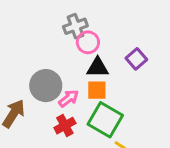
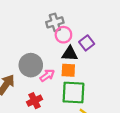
purple square: (136, 59) -> (87, 43), moved
green square: (105, 120) -> (73, 93), turned -30
red cross: (65, 126) -> (35, 101), moved

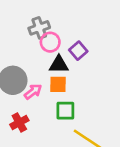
green square: (73, 93) -> (65, 111), size x0.7

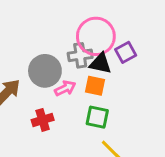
gray cross: (39, 28) -> (80, 55), moved
pink circle: (50, 42) -> (96, 36), size x1.6

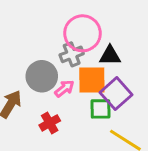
purple square: (126, 52) -> (116, 94), moved, size x1.5
black triangle: (100, 63) -> (110, 56), moved
orange square: (95, 86) -> (92, 80), size x1.5

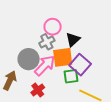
pink circle: (83, 33) -> (53, 27), size x0.7
black triangle: (110, 56) -> (73, 40), turned -35
pink arrow: (64, 88) -> (45, 66), size x1.6

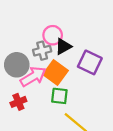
black triangle: (73, 40) -> (63, 46), moved
orange square: (63, 57) -> (55, 72), turned 30
purple square: (80, 65) -> (90, 62), moved, turned -30

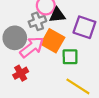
black triangle: (63, 46) -> (57, 15), turned 30
green square: (59, 96) -> (70, 57), moved

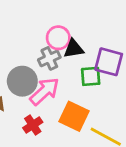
orange square: (53, 41) -> (74, 116), moved
green square: (70, 57) -> (91, 76), moved

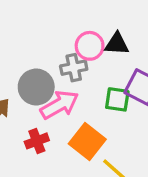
black triangle: (74, 49) -> (117, 44), moved

